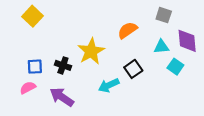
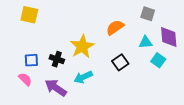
yellow square: (33, 16) -> (29, 15), turned -30
cyan arrow: (109, 85) -> (83, 77), moved
pink semicircle: (28, 88) -> (25, 79), turned 72

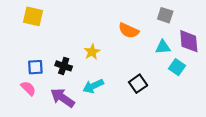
orange semicircle: (115, 27) -> (129, 31), turned -120
yellow star: (82, 46) -> (92, 52), size x0.6
black square: (120, 62) -> (138, 84), moved

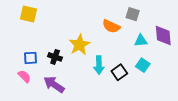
gray square: (165, 15) -> (133, 14), moved
yellow star: (92, 52) -> (80, 45), size x1.5
cyan square: (177, 67) -> (143, 65), moved
cyan arrow: (93, 86) -> (99, 65), moved, turned -66

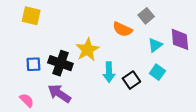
gray square: (133, 14) -> (146, 16), turned 32
cyan triangle: (141, 41) -> (155, 45), turned -32
black cross: (55, 57) -> (60, 63), size x1.5
pink semicircle: (24, 76) -> (27, 100), moved

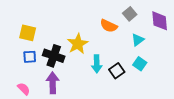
yellow square: (31, 16) -> (28, 33), moved
purple diamond: (180, 39) -> (160, 21), moved
purple arrow: (59, 94) -> (53, 83), turned 55

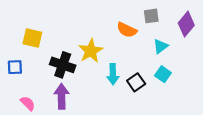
gray square: (130, 14) -> (151, 16), turned 32
purple diamond: (160, 21) -> (186, 24), turned 45
blue square: (30, 57) -> (15, 67), moved

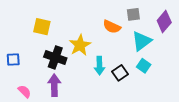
yellow square: (32, 38) -> (42, 27), moved
cyan triangle: (161, 46) -> (142, 41), size x1.5

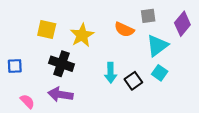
yellow star: (80, 45) -> (82, 35), moved
purple arrow: (54, 85) -> (60, 94), turned -80

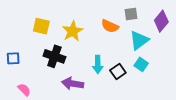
purple arrow: (60, 94) -> (73, 84), moved

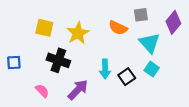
cyan triangle: (139, 40) -> (150, 43), turned -35
purple arrow: (73, 84) -> (78, 90), turned 125
pink semicircle: (24, 90) -> (42, 91), moved

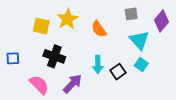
orange semicircle: (118, 28) -> (99, 29), moved, turned 30
yellow star: (78, 33) -> (67, 19), moved
pink semicircle: (42, 91) -> (39, 85), size x1.5

